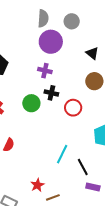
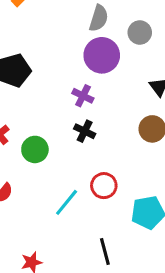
green circle: (31, 103) -> (35, 149), moved
red circle: (73, 108) -> (104, 186), moved
cyan line: (62, 154) -> (67, 202), moved

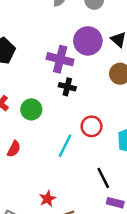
purple circle: (102, 55) -> (88, 41), moved
purple cross: (83, 96) -> (60, 59), size x1.5

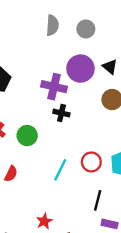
red circle: (92, 126) -> (91, 162), moved
black line: (103, 178) -> (98, 200), turned 42

